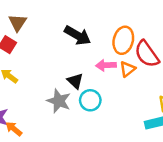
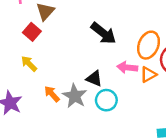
black triangle: (75, 81) -> (94, 79), turned -30
orange arrow: (14, 129) -> (52, 94), moved

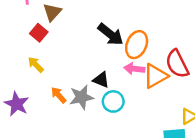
orange ellipse: (149, 45) -> (137, 45), moved
orange triangle: (148, 75) -> (155, 76), size x1.5
gray star: (75, 96) -> (81, 97), turned 30

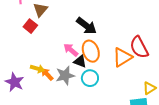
orange ellipse: (137, 45) -> (91, 51), moved, turned -40
yellow arrow: (36, 65) -> (37, 69), moved, turned 152
pink arrow: (134, 69) -> (71, 50), moved, turned 35

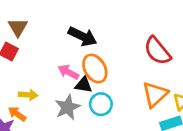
orange triangle: (122, 57) -> (155, 94), moved
yellow arrow: (37, 69) -> (28, 95), moved
orange arrow: (47, 74) -> (17, 114), moved

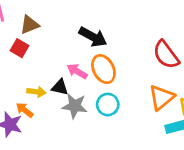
brown triangle: (18, 27) -> (30, 25), turned 36
black triangle: (84, 85) -> (60, 87), moved
gray star: (68, 107) -> (75, 106), turned 30

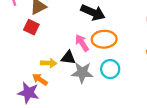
orange ellipse: (103, 69) -> (104, 39), turned -60
pink arrow: (77, 71) -> (82, 43), turned 30

